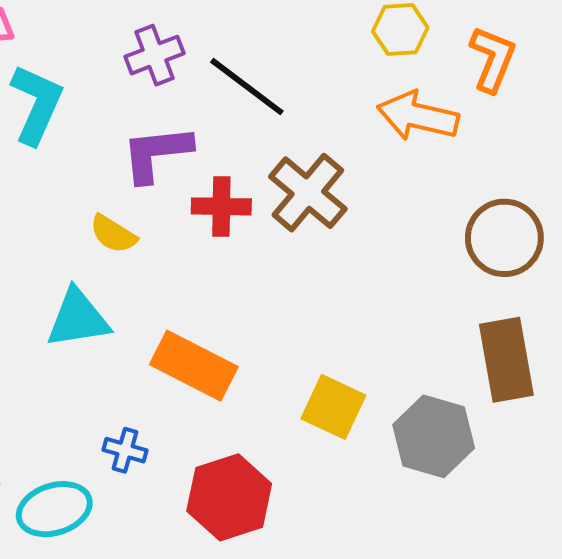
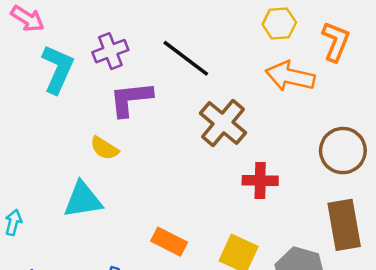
purple cross: (155, 55) -> (110, 51), moved
red cross: (221, 206) -> (260, 181), moved
orange rectangle: (194, 366) -> (169, 242), moved, size x0.7

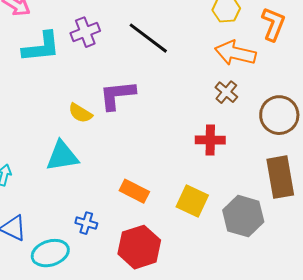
cyan L-shape: (58, 69) -> (41, 47), turned 60
purple L-shape: (131, 99) -> (117, 95), moved
brown cross: (223, 123) -> (226, 92), moved, size x0.6

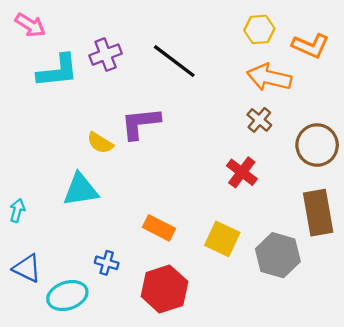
orange L-shape: (273, 24) -> (311, 46), turned 92
red cross: (210, 140) -> (242, 172), turned 36

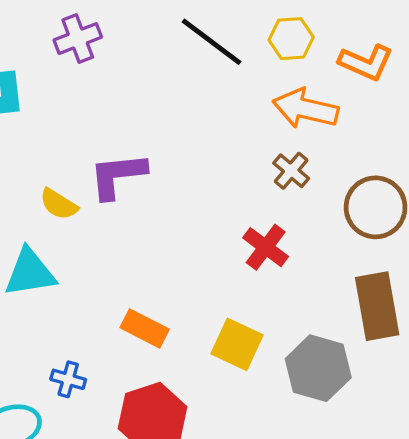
purple cross: (106, 55) -> (78, 39), moved
black line: (174, 61) -> (212, 42), moved

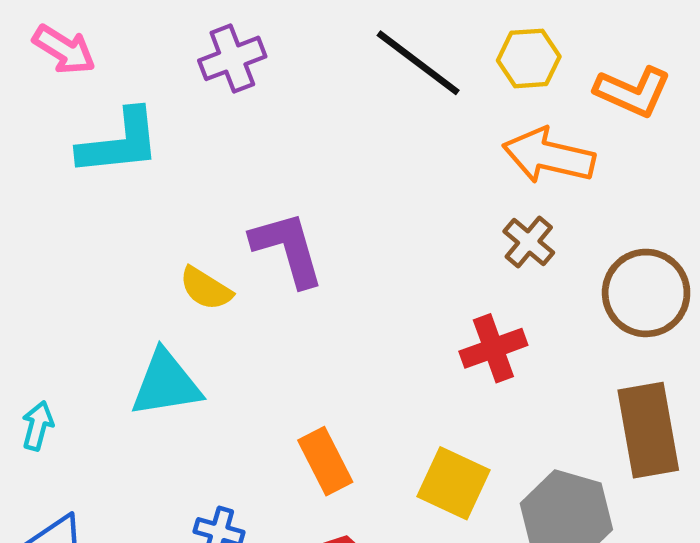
purple L-shape: (118, 176) -> (288, 249), turned 80
red cross: (266, 247) -> (493, 348), turned 33
orange rectangle: (145, 328) -> (325, 461), turned 36

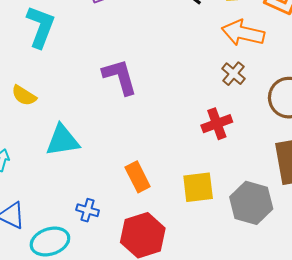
cyan L-shape: (119, 143) -> (41, 27), turned -63
yellow semicircle: (206, 289) -> (24, 96), moved
yellow square: (454, 483) -> (198, 187), turned -32

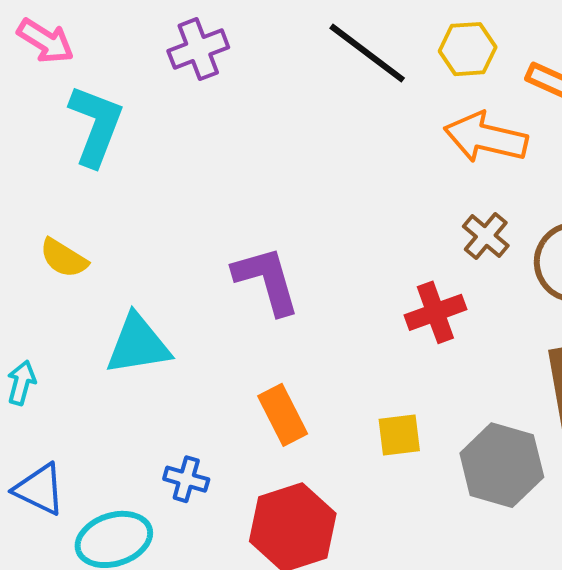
brown cross: (233, 74) -> (486, 236), moved
purple L-shape: (120, 77) -> (267, 280), moved
yellow square: (198, 187) -> (399, 435), size x0.7

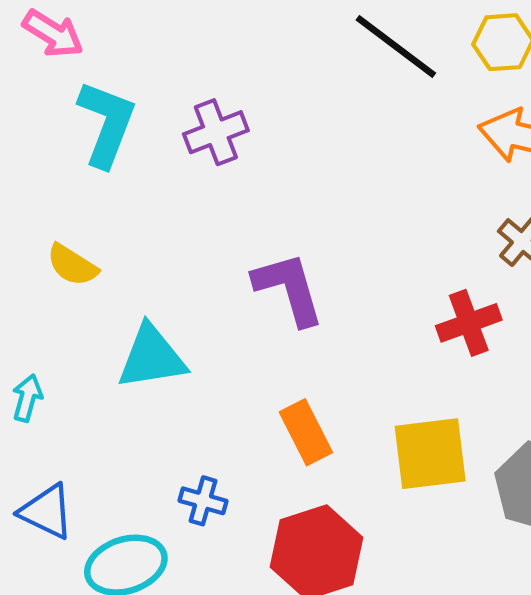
purple cross: (198, 49) -> (216, 132), moved
yellow square: (399, 435) -> (430, 454), size x1.6

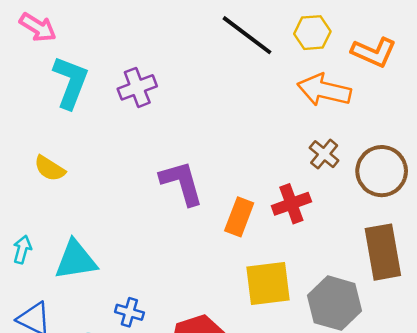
cyan triangle: (152, 357) -> (76, 260), moved
orange rectangle: (306, 432) -> (239, 217), moved, turned 48

